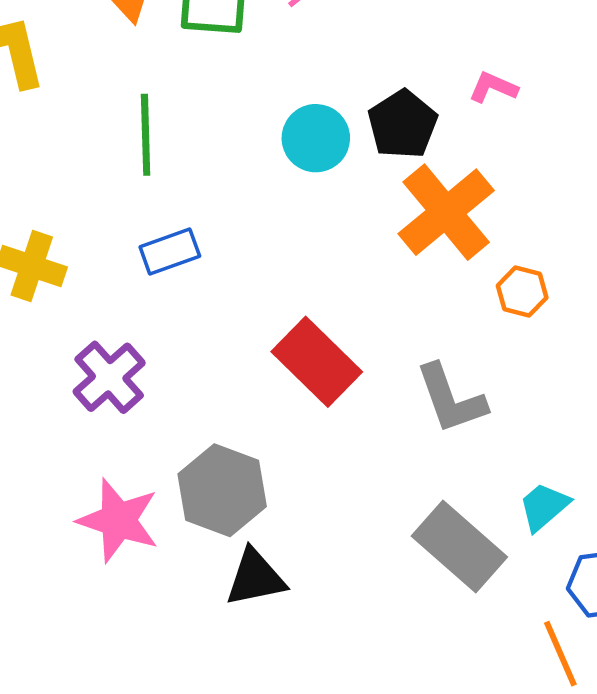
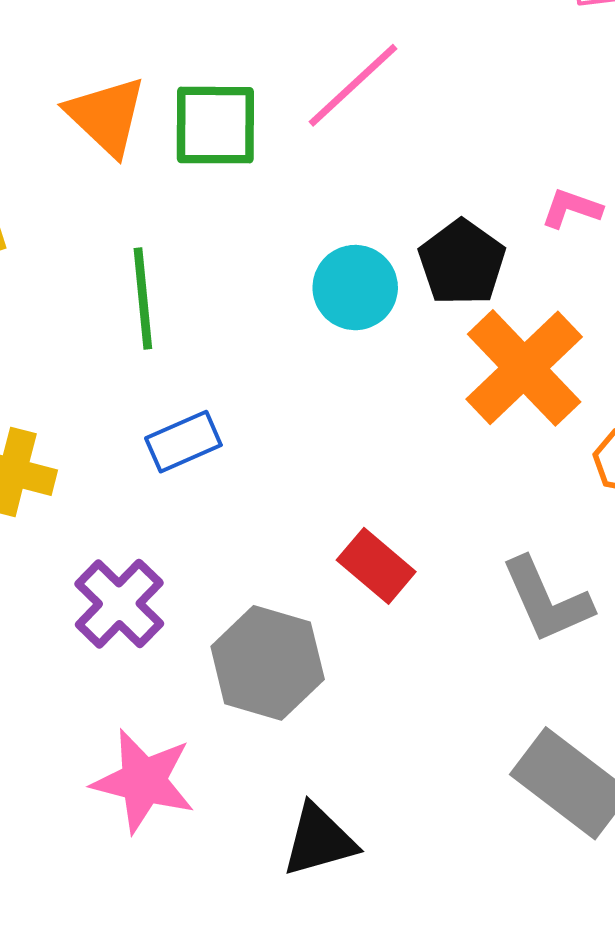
red rectangle: (317, 362) -> (376, 566), size x0.7
gray hexagon: (222, 490) -> (268, 663), moved

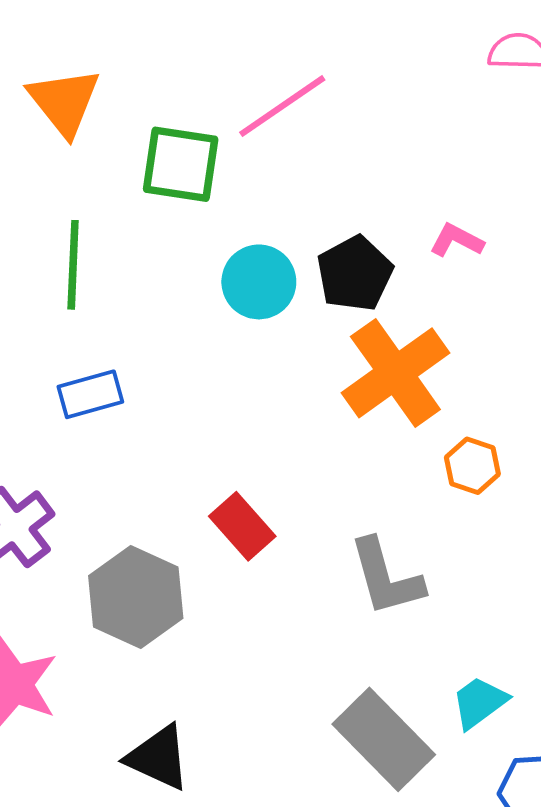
green square: (215, 125) -> (181, 164), moved
black triangle: (319, 840) -> (158, 758), turned 32

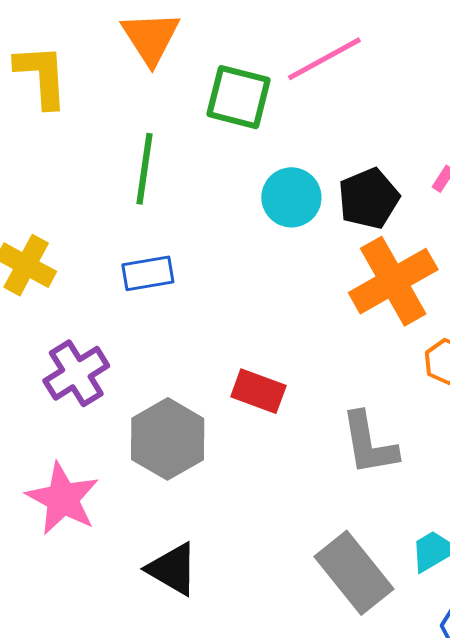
red rectangle: (242, 526) -> (258, 391), turned -34

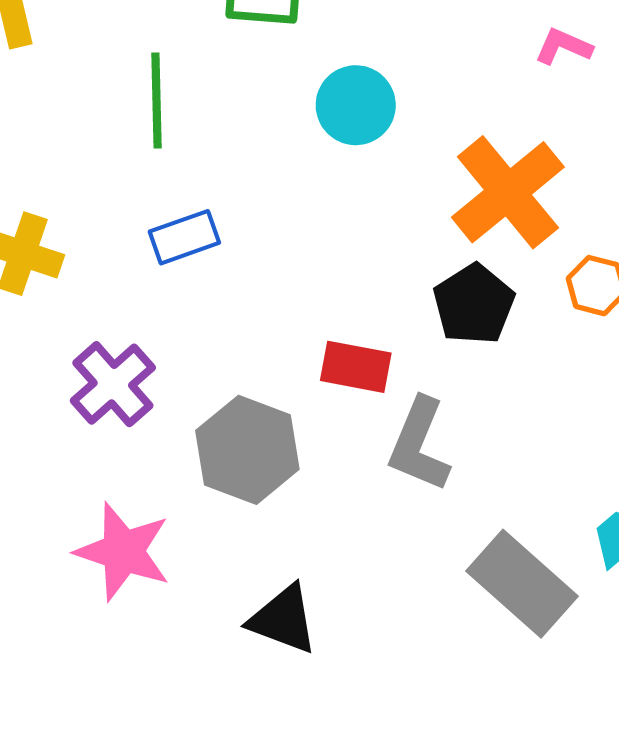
black pentagon: (369, 199) -> (474, 304), moved
gray L-shape: (369, 444) -> (419, 445), moved, turned 42

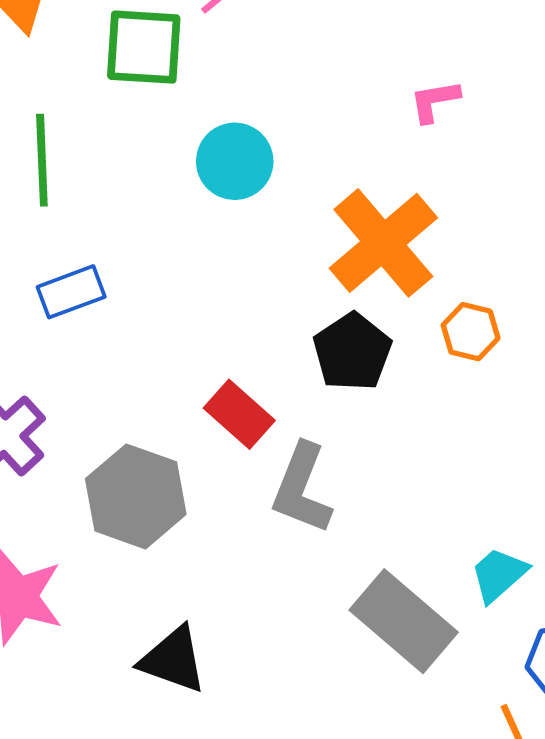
pink L-shape: (563, 46) -> (435, 101), turned -32
red rectangle: (356, 367) -> (239, 414), turned 32

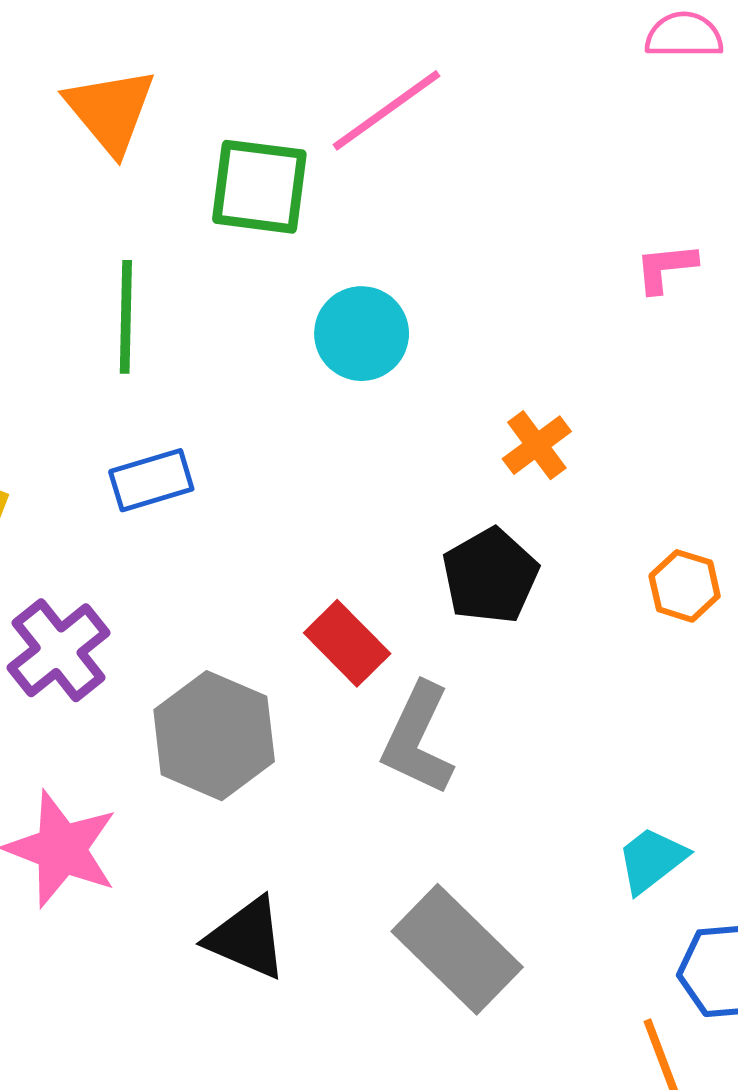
pink L-shape: (435, 101) -> (666, 268), moved
orange cross: (383, 243) -> (537, 445), size x0.5
orange hexagon: (471, 332) -> (685, 586), moved
gray rectangle: (404, 621) -> (457, 949), moved

